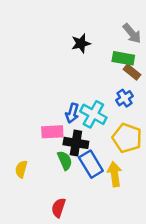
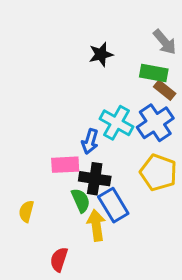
blue cross: (125, 98) -> (155, 123), size x1.6
cyan cross: (93, 114) -> (116, 123), moved
yellow arrow: (115, 174) -> (96, 225), moved
red semicircle: (59, 208) -> (59, 259), moved

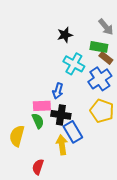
cyan cross: (116, 123) -> (74, 64), moved
green semicircle: (81, 200) -> (38, 121), moved
yellow semicircle: (26, 211) -> (17, 136), size x1.5

